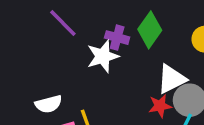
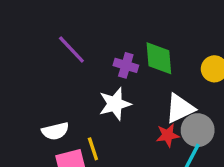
green diamond: (150, 30) -> (159, 58), turned -42
white star: (103, 56) -> (115, 104), moved

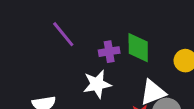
purple cross: (126, 65) -> (109, 52), turned -30

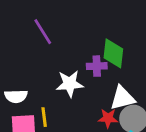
purple cross: (109, 52) -> (97, 66), moved

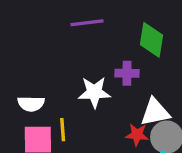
purple line: (43, 32) -> (87, 23), moved, turned -68
green diamond: (113, 53) -> (152, 40), moved

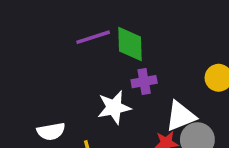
green diamond: (152, 40) -> (130, 44), moved

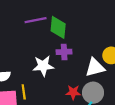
white triangle: (181, 116) -> (95, 67), moved

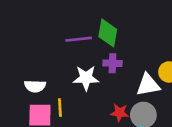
purple line: (36, 20) -> (79, 39), moved

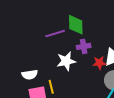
red star: (120, 113) -> (99, 63), moved

